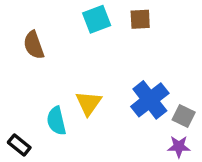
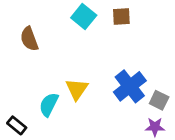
cyan square: (97, 19) -> (84, 17), turned -30
cyan semicircle: (56, 121) -> (49, 104), turned 40

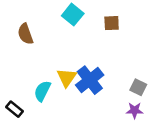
brown square: (121, 17) -> (112, 23), moved
blue cross: (130, 86) -> (90, 80), moved

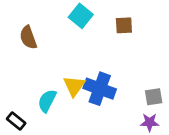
blue cross: (90, 80) -> (100, 89), turned -32
gray square: (138, 87) -> (154, 97), turned -35

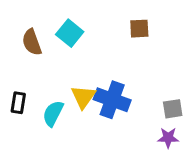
cyan square: (81, 16) -> (70, 33), moved
black rectangle: (16, 121) -> (18, 103), moved, turned 60

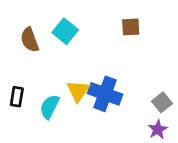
gray square: (173, 109) -> (162, 102), turned -30
purple star: (168, 138) -> (158, 129), turned -30

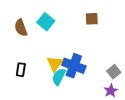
black rectangle: (17, 97) -> (21, 70), moved
cyan semicircle: (50, 107) -> (59, 77), moved

